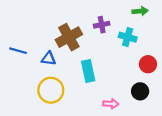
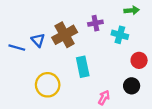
blue triangle: (49, 59) -> (38, 40), moved, turned 40
pink arrow: (111, 104) -> (104, 98), turned -64

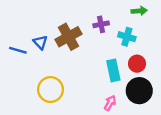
red circle: (139, 60) -> (137, 64), moved
cyan rectangle: (83, 67) -> (113, 70), moved
black circle: (132, 86) -> (139, 91), size x1.5

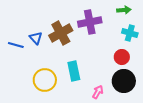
purple cross: (101, 24) -> (90, 22), size x1.6
cyan cross: (127, 37) -> (130, 33), moved
cyan rectangle: (113, 70) -> (74, 71), moved

